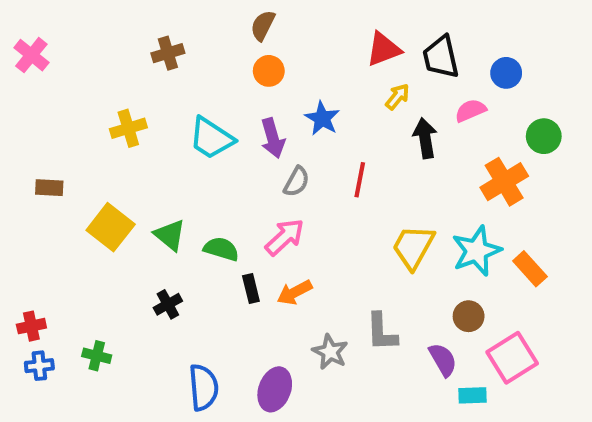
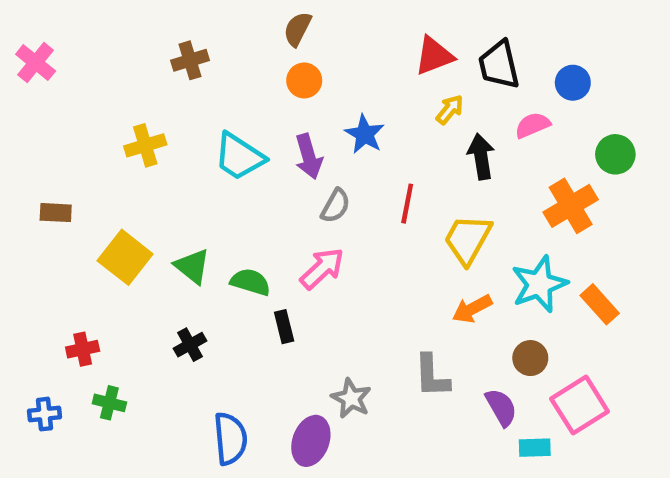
yellow trapezoid: (413, 247) -> (468, 239), moved
orange arrow: (294, 292) -> (472, 309), moved
red cross: (31, 326) -> (83, 349), moved
gray star: (330, 352) -> (351, 398), moved

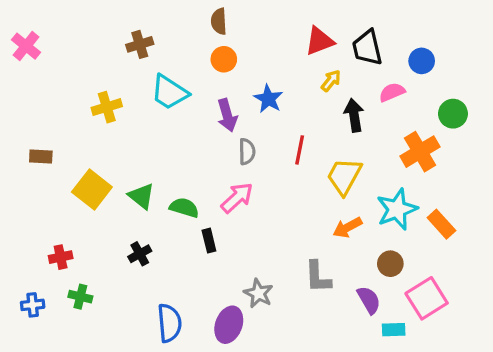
brown semicircle: (297, 29) -> (219, 21), turned -30
cyan trapezoid: (239, 157) -> (169, 92), moved
gray semicircle: (336, 206) -> (247, 152), turned -30

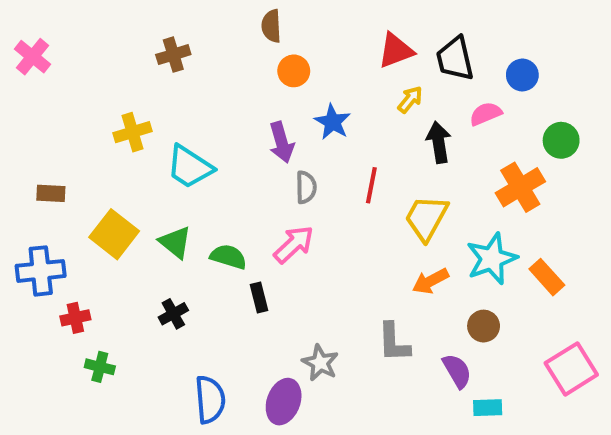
orange circle: (224, 59) -> (294, 71), moved
cyan trapezoid: (169, 92) -> (190, 167), moved
pink square: (427, 298) -> (571, 369), moved
blue cross: (33, 305) -> (41, 271), moved, size x1.6

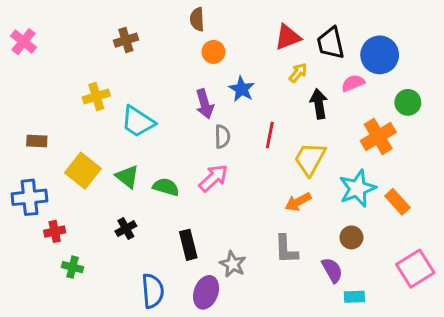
blue circle: (522, 75) -> (380, 55), size x1.6
orange arrow: (430, 281) -> (298, 202), moved
black rectangle: (259, 297) -> (188, 245), moved, size x1.4

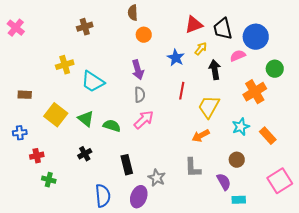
blue star: (242, 89) -> (176, 58), moved
gray semicircle: (222, 137) -> (140, 95), moved
cyan star: (357, 188) -> (241, 127), size x0.7
blue cross: (29, 197) -> (20, 133), size x0.6

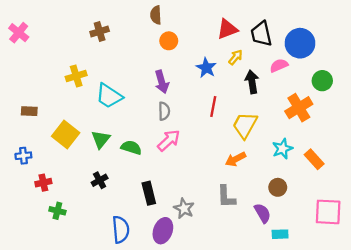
green triangle: (86, 119) -> (101, 139), turned 30
pink square: (280, 181) -> (328, 212), turned 35

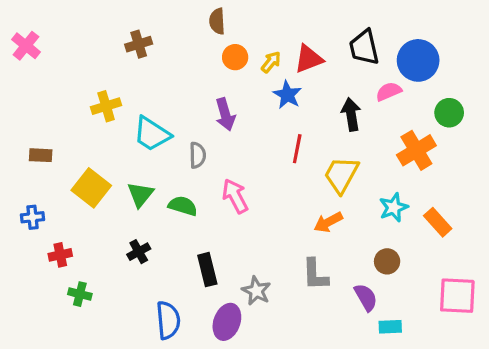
red triangle: (227, 29) -> (309, 59), moved
yellow arrow: (236, 57) -> (271, 62), moved
gray semicircle: (164, 111) -> (198, 155), moved
pink arrow: (169, 140) -> (235, 196), turned -75

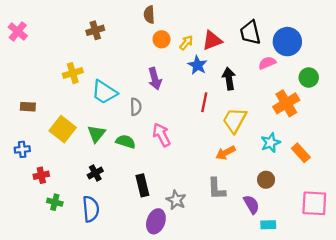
black arrow: (351, 114) -> (229, 79), moved
blue semicircle: (168, 320) -> (91, 209), moved

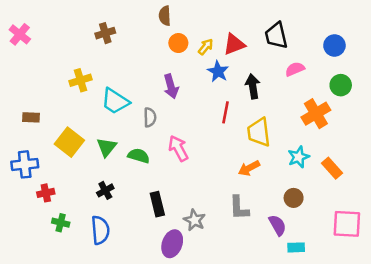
blue circle: (287, 42) -> (334, 45), moved, size x0.7
yellow trapezoid: (235, 120) -> (259, 132), turned -36
blue cross: (22, 149) -> (25, 164), size x1.5

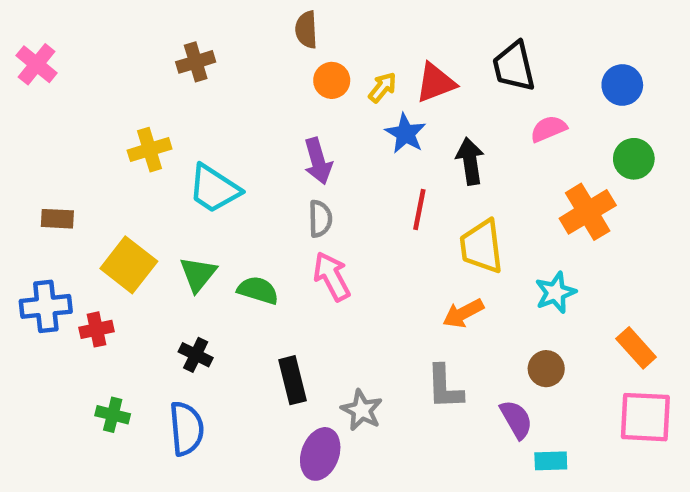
gray semicircle: (150, 117) -> (320, 219), moved
orange rectangle: (332, 168) -> (636, 348), moved
black cross: (105, 190) -> (196, 355), turned -35
red cross: (46, 193) -> (97, 329), moved

